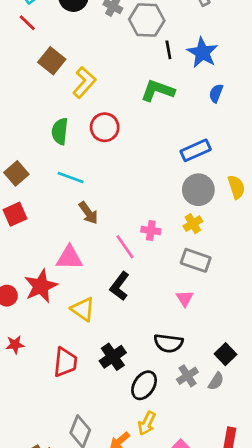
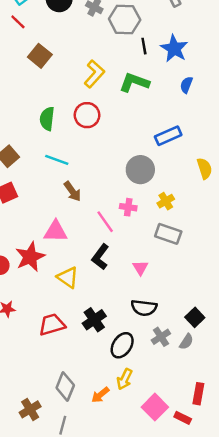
yellow L-shape: (84, 82) -> (94, 74), moved
gray circle: (198, 190) -> (140, 170), moved
pink triangle: (185, 298) -> (140, 268), moved
red trapezoid: (65, 362) -> (52, 325), turned -112

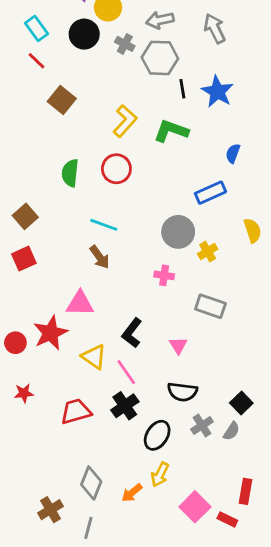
blue semicircle: (186, 85) -> (233, 153), moved
cyan line: (57, 160) -> (104, 225), moved
yellow cross: (166, 201) -> (208, 252), moved
pink line: (105, 222) -> (126, 372), moved

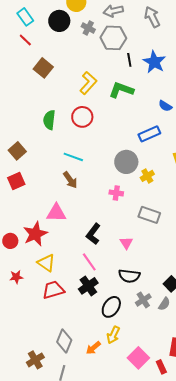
blue semicircle: (233, 153) -> (165, 106), turned -80
yellow triangle: (94, 357) -> (46, 263), moved
red rectangle: (227, 519) -> (161, 367), turned 40

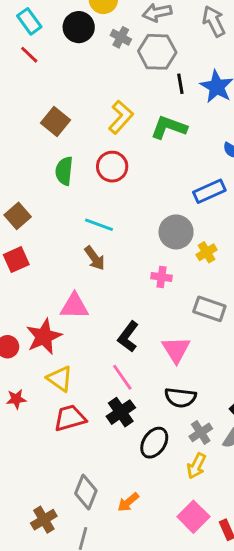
brown square: (43, 68) -> (55, 122), moved
pink triangle: (126, 243) -> (176, 350), size x1.5
yellow arrow: (113, 335) -> (196, 466), moved

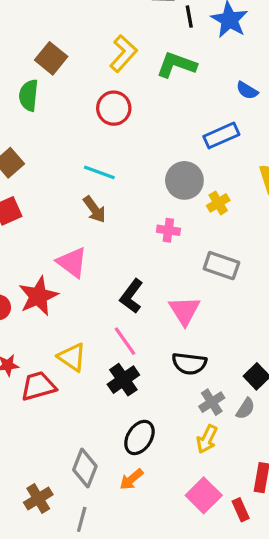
green semicircle: (64, 171) -> (29, 95), moved
pink triangle: (74, 306) -> (72, 262), turned 36
yellow triangle: (60, 379) -> (72, 357), moved
red trapezoid: (70, 418) -> (38, 386), moved
black ellipse: (154, 443) -> (139, 437), moved

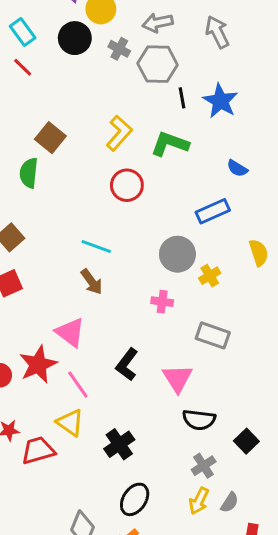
red circle: (114, 108) -> (127, 185), moved
pink line: (125, 341) -> (78, 384), moved
black semicircle: (189, 364) -> (199, 420), moved
gray semicircle: (245, 409) -> (230, 502), moved

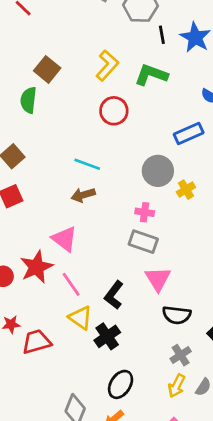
brown arrow: (92, 282) -> (83, 195), turned 110
gray rectangle: (213, 335) -> (143, 242), moved
black L-shape: (127, 365) -> (114, 295), moved
yellow triangle: (70, 423) -> (81, 318), moved

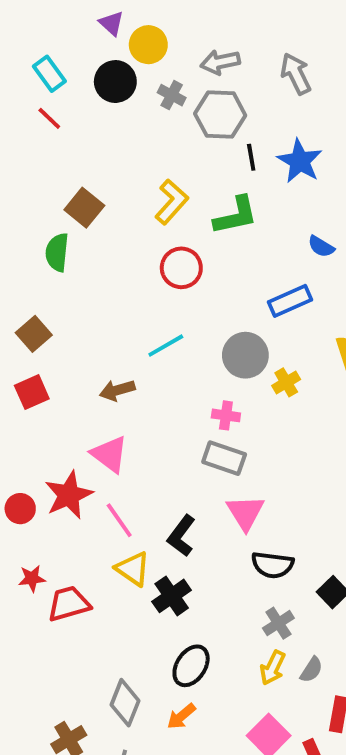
green L-shape: (151, 75) -> (236, 215), turned 148
cyan line: (87, 164) -> (166, 346), moved, turned -50
brown arrow: (83, 195) -> (117, 390), moved

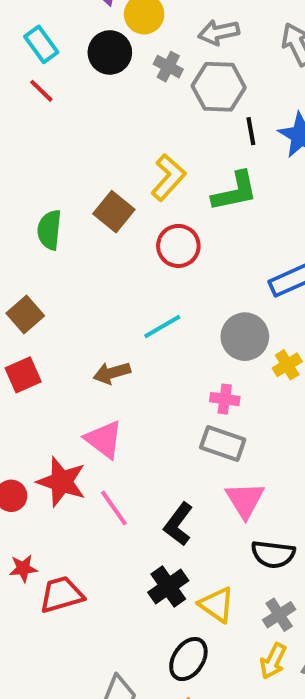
brown square: (84, 208) -> (114, 212), moved
red star: (69, 495) -> (61, 482), turned -30
yellow triangle: (133, 569) -> (217, 605), moved

